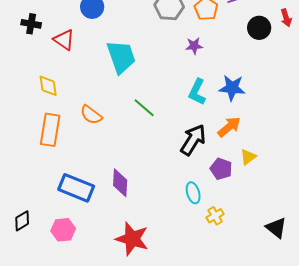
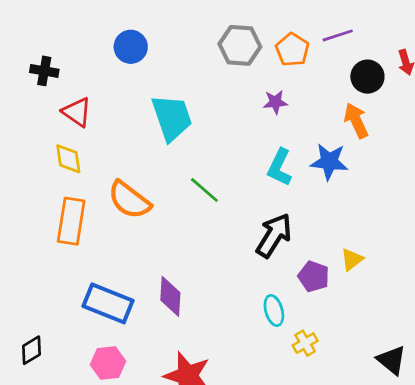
red triangle: (64, 40) -> (77, 112), moved
orange semicircle: (91, 115) -> (129, 200), size x1.4
orange arrow: (229, 127) -> (356, 121), moved, turned -75
pink hexagon: (63, 230) -> (108, 363), moved

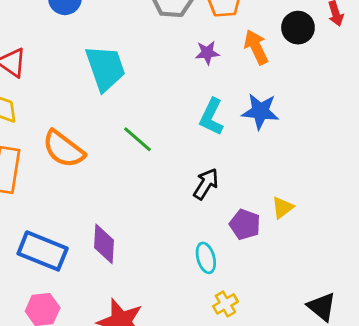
orange arrow: (356, 121) -> (256, 47), moved
black arrow: (274, 235) -> (206, 184), size x0.7
yellow cross: (305, 343) -> (225, 304), moved

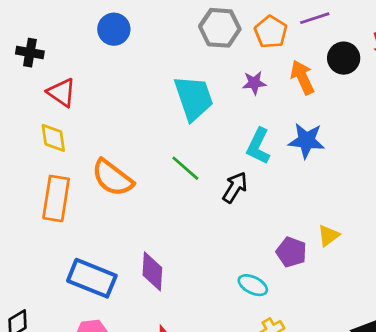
cyan trapezoid: (105, 68) -> (194, 98), moved
black arrow: (206, 184) -> (235, 187), moved
cyan ellipse: (206, 258) -> (253, 285), turned -48

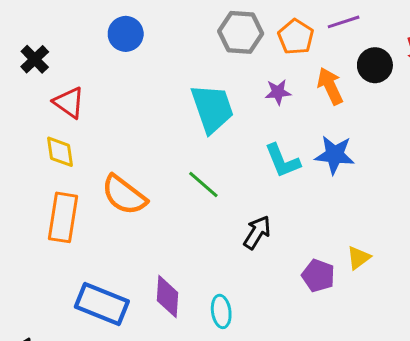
black cross: (30, 53) -> (35, 59), turned 36
cyan L-shape: (258, 146) -> (282, 161), turned -48
black arrow: (235, 187) -> (257, 232), moved
cyan ellipse: (253, 285) -> (221, 311), moved, turned 56

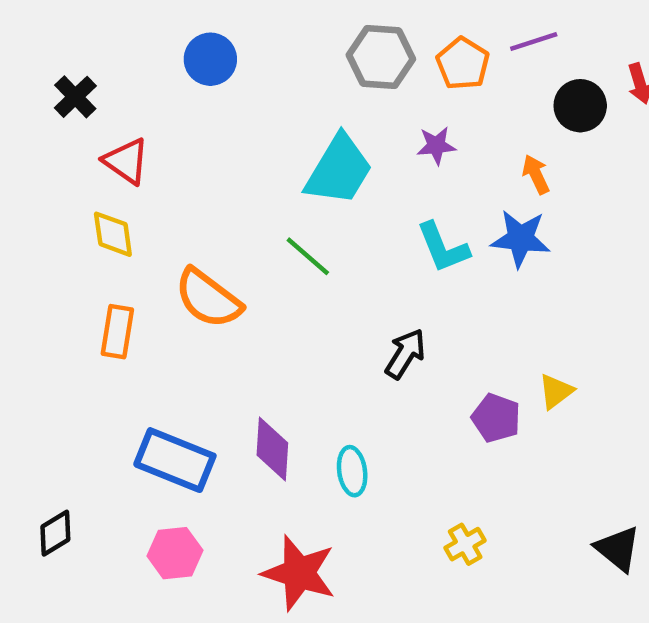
orange arrow: (330, 86) -> (536, 174), moved, size x0.7
cyan trapezoid: (212, 109) -> (339, 170), turned 50
green line: (203, 185) -> (308, 256), moved
orange rectangle: (63, 217) -> (117, 332), size x0.7

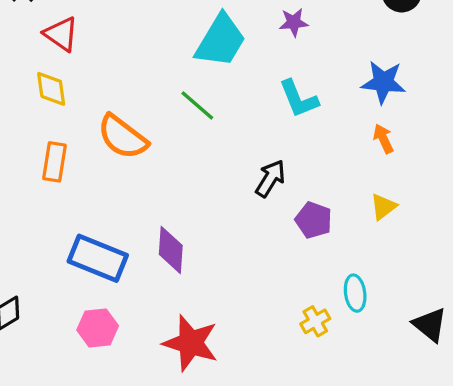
orange arrow: (536, 174) -> (383, 139), moved
blue star: (520, 239) -> (383, 82), moved
purple pentagon: (496, 418) -> (314, 220), moved
cyan ellipse: (352, 471) -> (355, 293), moved

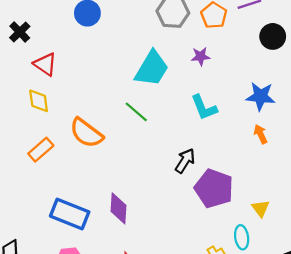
orange rectangle: (54, 162) -> (41, 150), turned 40
yellow triangle: (383, 207) -> (260, 208), moved, turned -30
purple pentagon: (314, 220) -> (214, 188), size x1.6

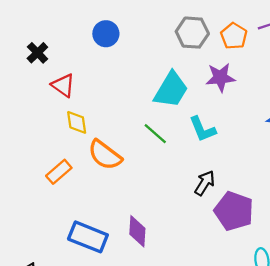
purple star: (201, 56) -> (220, 77), size x1.5
yellow diamond: (39, 101) -> (77, 122), moved
cyan L-shape: (204, 107) -> (202, 129), moved

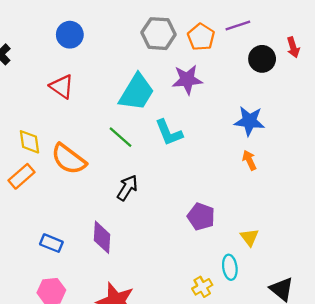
red triangle: (63, 85) -> (62, 87), moved
yellow diamond: (77, 122) -> (30, 142), moved
black arrow: (205, 183) -> (127, 188), moved
purple pentagon: (234, 211) -> (201, 217), size x0.7
blue rectangle: (88, 237) -> (51, 243), size x0.6

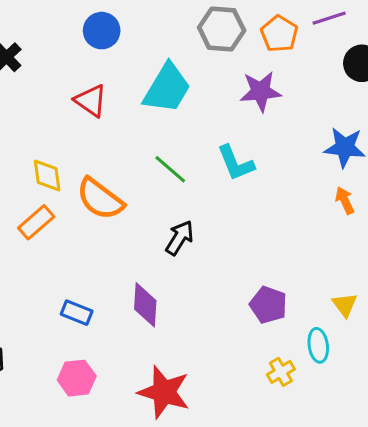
cyan trapezoid: (137, 92) -> (167, 88), moved
purple pentagon: (201, 217) -> (268, 305), moved

